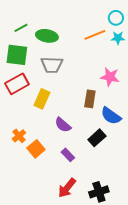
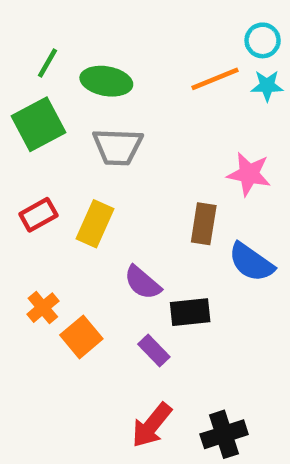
green line: (21, 28) -> (47, 63), turned -32
green square: (17, 55) -> (38, 124), turned -35
red rectangle: (17, 84) -> (38, 215), moved, size x0.7
black rectangle: (97, 138) -> (190, 312), moved, turned 36

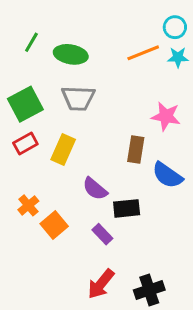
green square: (38, 124) -> (25, 104), moved

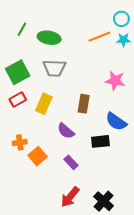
brown rectangle: (136, 150) -> (84, 104), moved
orange cross: (28, 205) -> (20, 142), turned 32
black rectangle: (127, 208) -> (100, 141), moved
black cross: (149, 290) -> (104, 201), turned -30

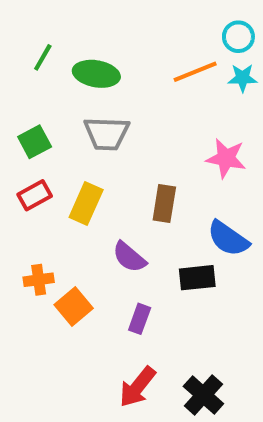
green square: (18, 72) -> (35, 142), size x0.7
purple rectangle: (71, 162) -> (140, 319), turned 64

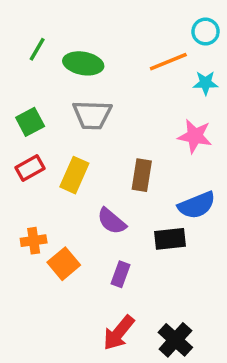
cyan star: (243, 78) -> (206, 83), moved
blue semicircle: (228, 239) -> (197, 205), turned -57

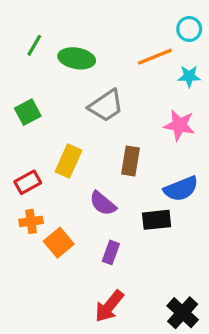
gray trapezoid: (92, 115) -> (106, 106), moved, turned -36
red rectangle: (30, 168) -> (28, 182), moved
black cross: (175, 340) -> (183, 313), moved

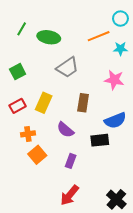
red rectangle: (28, 182) -> (18, 106), moved
orange cross: (31, 221) -> (28, 134), moved

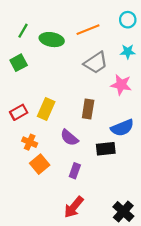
orange line: (99, 36) -> (88, 30), moved
gray trapezoid: (67, 67) -> (96, 63), moved
green square: (18, 72) -> (19, 63), moved
orange cross: (28, 134) -> (30, 142), turned 32

